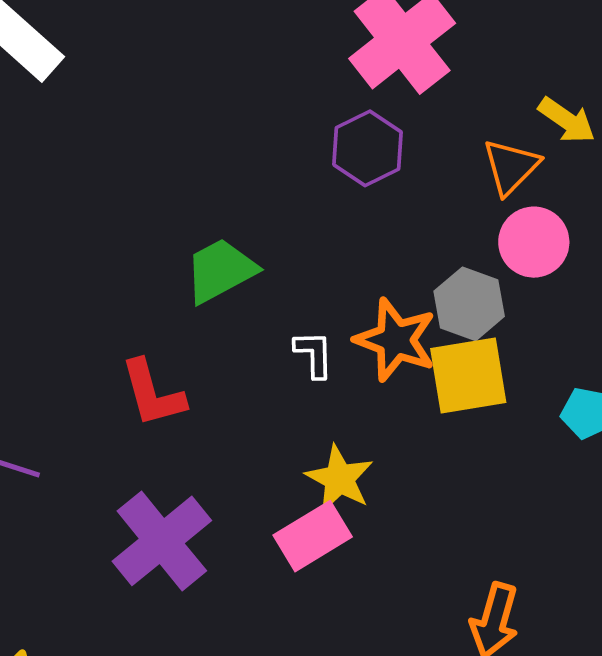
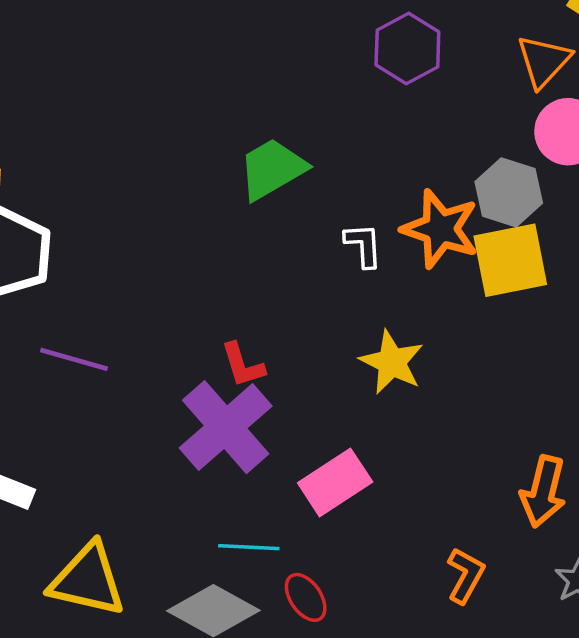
red L-shape: (153, 393) -> (243, 365), moved, size x0.7
pink rectangle: (313, 536) -> (335, 482), moved

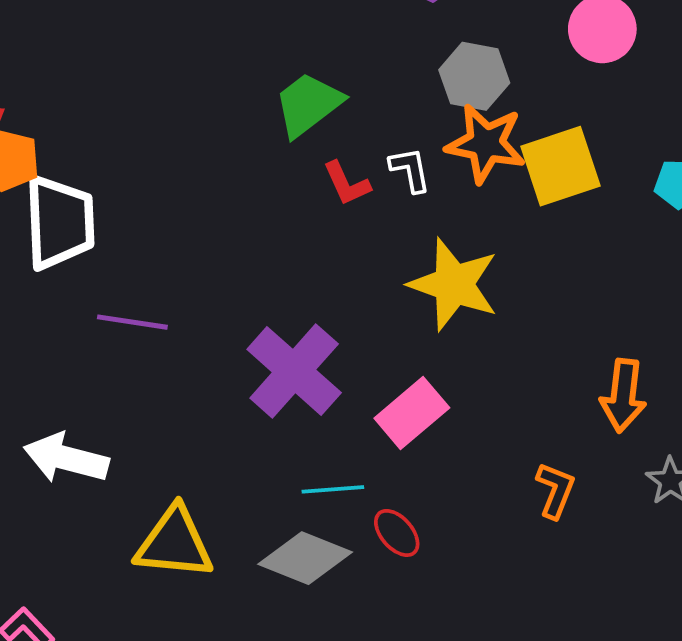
gray hexagon: (509, 192) -> (474, 76), moved
yellow star: (392, 362) -> (454, 284), size x1.4
red L-shape: (243, 365) -> (347, 184), moved

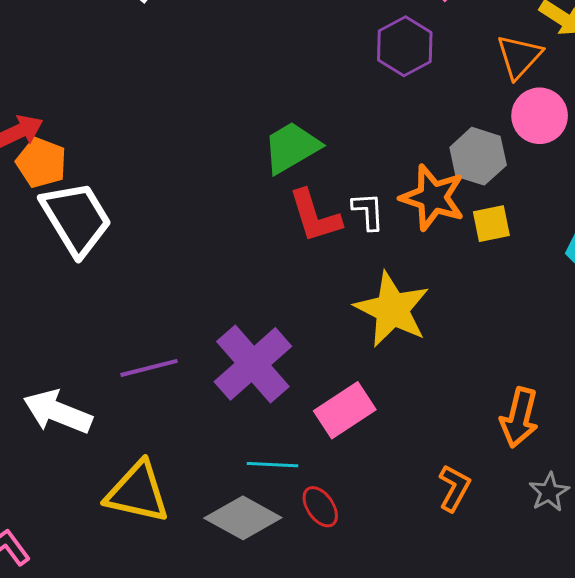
gray hexagon: (474, 76) -> (478, 156), moved
yellow square: (560, 166) -> (491, 224), size x0.6
red L-shape: (347, 184) -> (315, 216), size x1.4
white trapezoid: (60, 222) -> (76, 219), turned -36
purple line: (132, 322) -> (149, 368), moved, turned -30

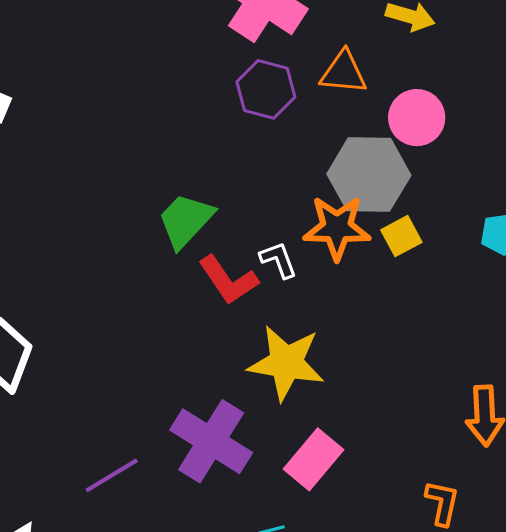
orange triangle: (519, 57) -> (344, 73), moved, turned -51
gray hexagon: (478, 156) -> (369, 175), size x1.4
yellow star: (392, 309) -> (286, 363), moved

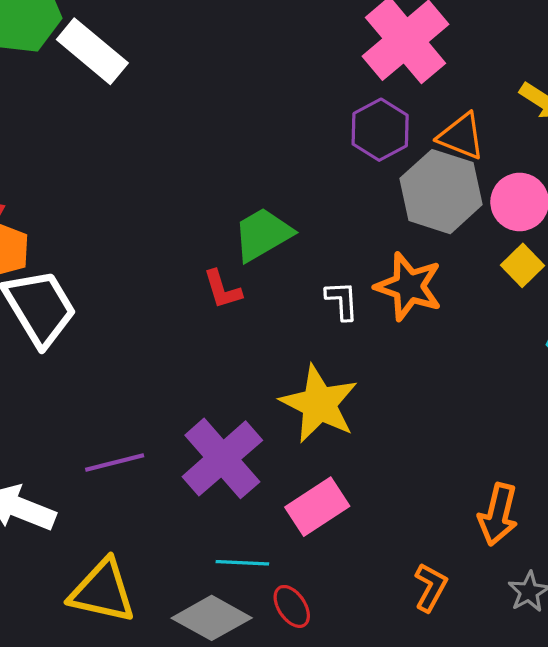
gray hexagon: (369, 175) -> (441, 192), moved
yellow square: (401, 236) -> (523, 265), moved, turned -33
red L-shape: (228, 280) -> (222, 289), moved, size x0.7

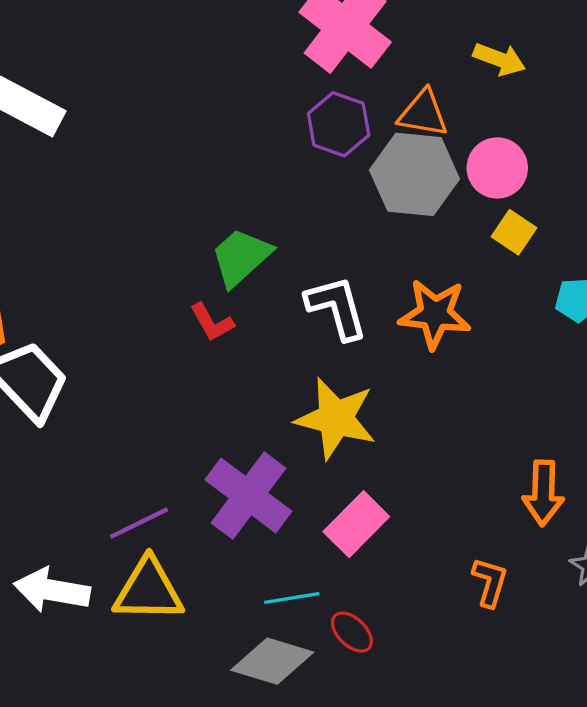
orange star: (409, 286) -> (435, 314), moved
white L-shape: (342, 301) -> (337, 308), size x1.6
yellow triangle: (102, 591) -> (148, 590), moved

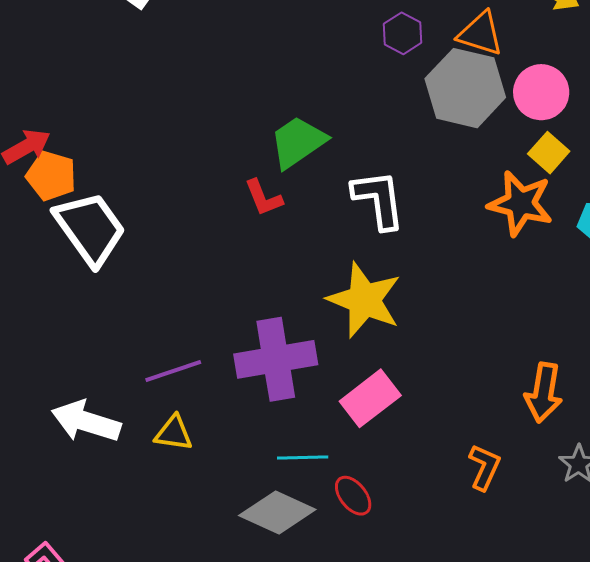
purple hexagon: (339, 124) -> (403, 33), size x0.7
orange star: (435, 314) -> (520, 203), moved
purple cross: (248, 496) -> (276, 359), turned 36
yellow triangle: (148, 590) -> (174, 433), size x0.6

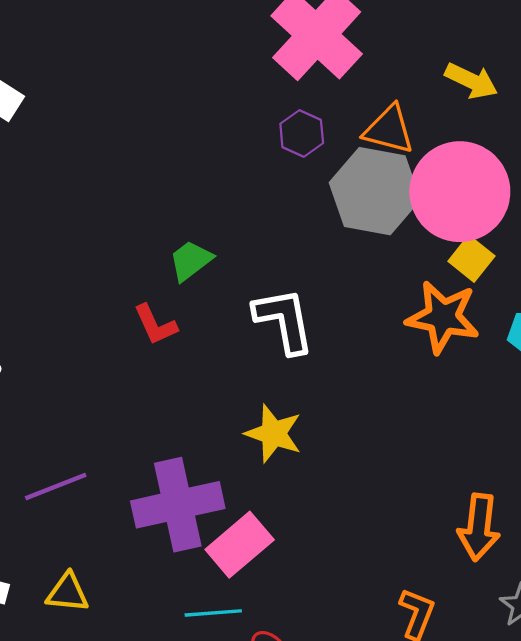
pink circle: (541, 92) -> (460, 192), size x1.6
green trapezoid: (298, 142) -> (191, 261), size x0.7
yellow star: (364, 300) -> (274, 434), size x0.7
purple line: (173, 371) -> (56, 487), moved
pink rectangle: (370, 398) -> (240, 545), moved

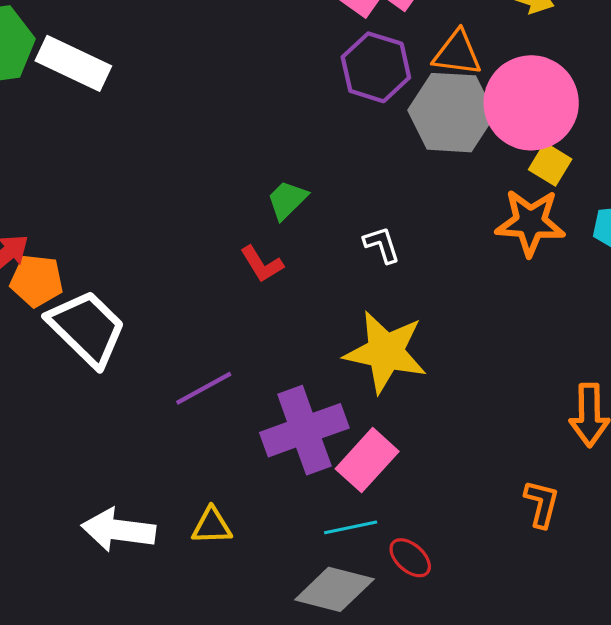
purple hexagon: (302, 133) -> (376, 67), size x1.6
white L-shape: (284, 320) -> (382, 245), size x0.6
yellow star: (274, 434) -> (386, 352), size x1.5
purple line: (56, 487) -> (204, 388), moved

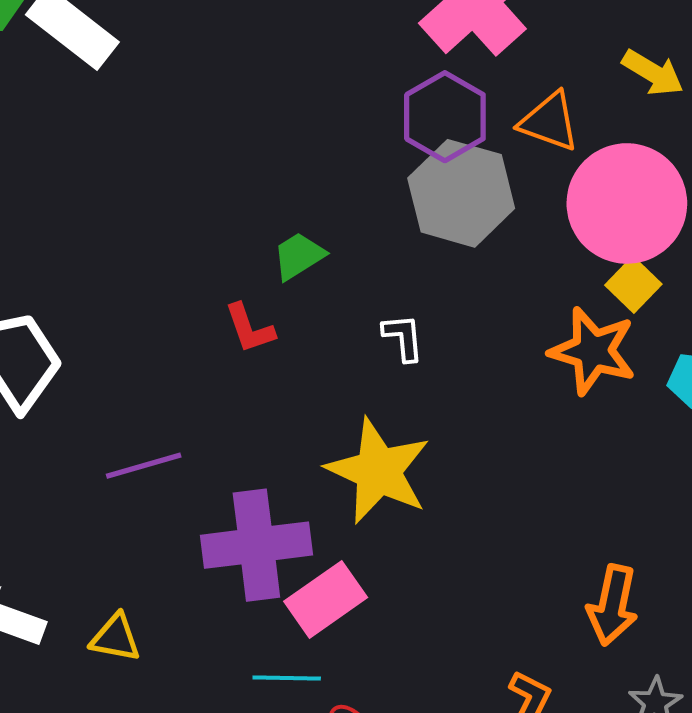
gray hexagon: (451, 113) -> (461, 193), moved

